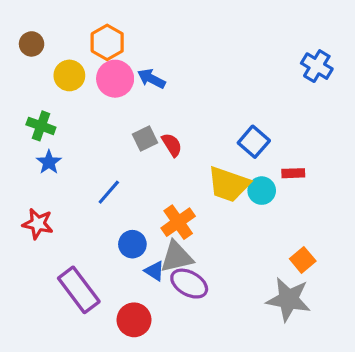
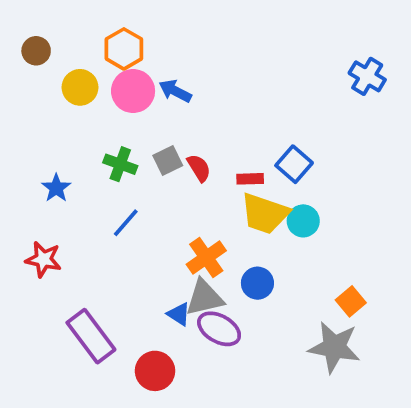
green cross: (41, 126) -> (120, 164), moved
red rectangle: (293, 173) -> (250, 179), moved
blue circle: (132, 244) -> (257, 283), moved

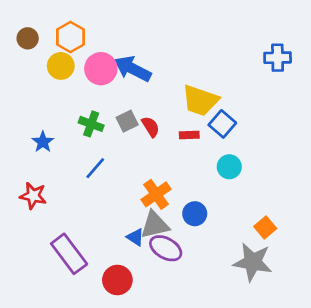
orange hexagon: (124, 49) -> (70, 37), moved
blue cross: (367, 76) -> (278, 58), turned -32
blue arrow: (175, 91) -> (133, 69), size x1.5
yellow trapezoid: (265, 214) -> (200, 100), moved

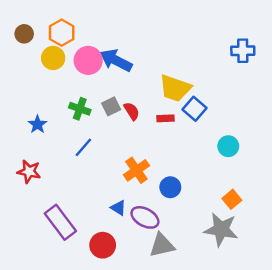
cyan circle: (229, 167) -> (228, 146), moved
gray triangle: (155, 225) -> (162, 245), moved

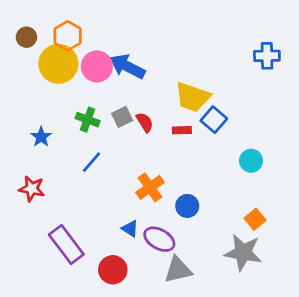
yellow circle: (53, 58) -> (58, 64), size x1.5

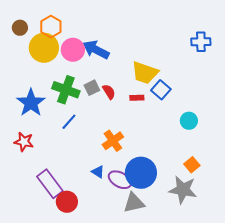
green cross: (88, 120) -> (66, 90), size x1.5
blue star: (41, 137) -> (31, 103), size x1.8
blue circle: (187, 206) -> (141, 173), moved, size x1.8
red circle: (113, 270) -> (67, 202), moved

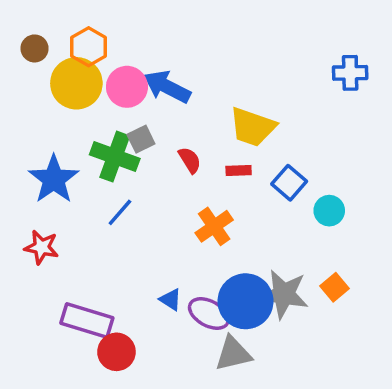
gray square: (92, 88) -> (141, 139), moved
blue square: (161, 90) -> (289, 183), moved
orange cross: (113, 141) -> (214, 226), moved
purple rectangle: (50, 184) -> (87, 320), turned -36
gray star: (183, 190) -> (284, 294), moved

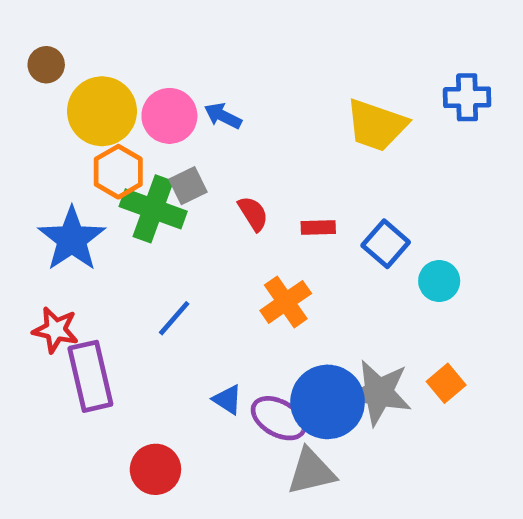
orange hexagon: (89, 47) -> (118, 172), moved
blue arrow: (167, 87) -> (223, 116), size x0.6
yellow trapezoid: (252, 127) -> (376, 125), moved
blue line: (120, 212) -> (174, 318), moved
purple rectangle: (87, 320) -> (90, 376), moved, turned 60

